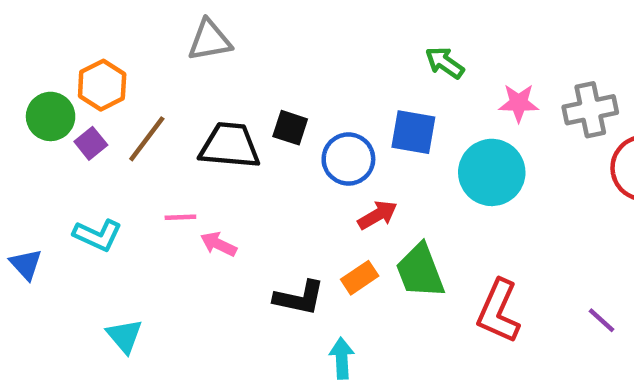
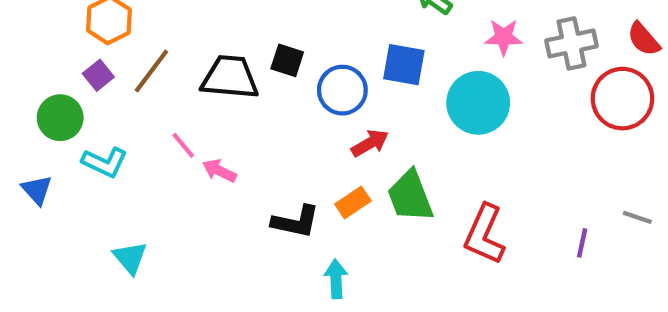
green circle: (51, 116) -> (60, 118), moved
pink line: (180, 217) -> (183, 145), turned 52
purple line: (601, 320) -> (582, 243), turned 60

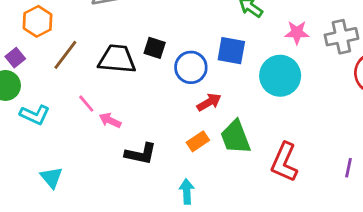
purple square: (98, 75) -> (15, 58), moved
black L-shape: (296, 222) -> (141, 154), moved

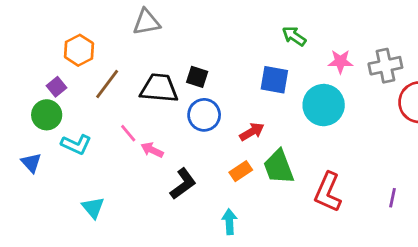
blue circle: (191, 67) -> (204, 115), moved
black L-shape: (141, 154) -> (183, 184), turned -48

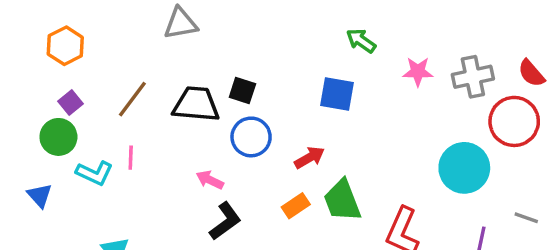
orange hexagon: (79, 50) -> (65, 46), moved
cyan circle: (324, 105) -> (464, 168), moved
pink line: (128, 133) -> (131, 158), moved, turned 42
pink arrow: (152, 150) -> (210, 180), moved

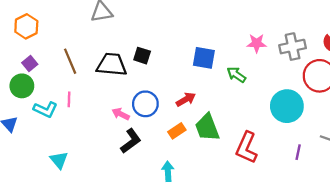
green arrow: (361, 41) -> (236, 75), moved
brown line: (132, 99) -> (70, 61), turned -60
blue circle: (251, 137) -> (145, 104), moved

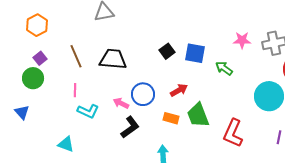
black square: (142, 56) -> (167, 51), moved, turned 35
cyan L-shape: (45, 109) -> (88, 111), moved
orange rectangle: (177, 131) -> (171, 118), turned 49
cyan triangle: (59, 160) -> (66, 144), turned -30

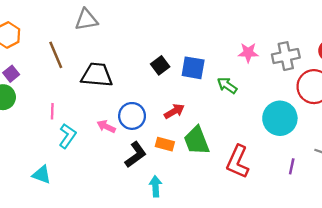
brown line: (76, 56) -> (56, 55), moved
cyan L-shape: (88, 111) -> (67, 136), turned -80
black L-shape: (130, 127) -> (136, 155), moved

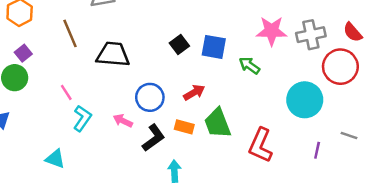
pink star: (248, 53) -> (272, 31), size x1.4
pink line: (52, 111) -> (66, 92), turned -35
pink arrow: (106, 126) -> (123, 121), moved

